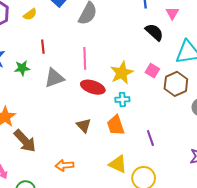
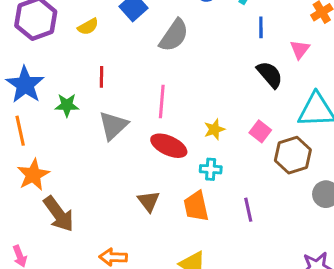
yellow star: (122, 73) -> (214, 129), size x0.6
gray triangle: (54, 78) -> (113, 126), turned -30
purple line: (150, 138) -> (248, 210), moved

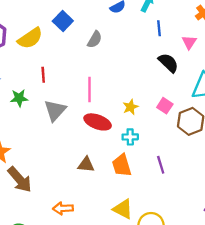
yellow semicircle: (88, 27) -> (30, 38), size x1.6
gray semicircle: (174, 35) -> (95, 39), size x0.7
brown triangle: (149, 201) -> (86, 165), turned -42

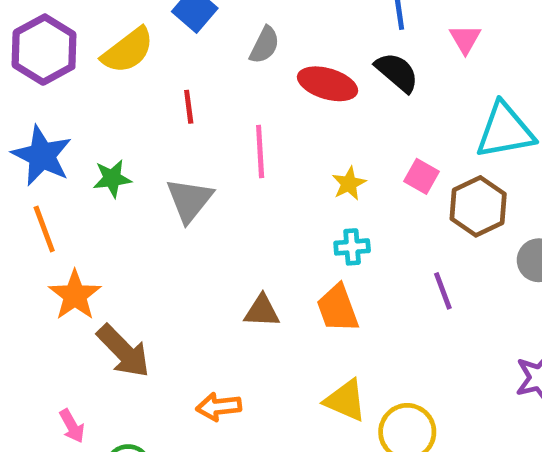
black semicircle: (168, 63) -> (397, 72), moved
red line: (43, 75) -> (189, 107), moved
red ellipse: (98, 122) -> (328, 84), moved
purple line: (161, 165) -> (443, 291), moved

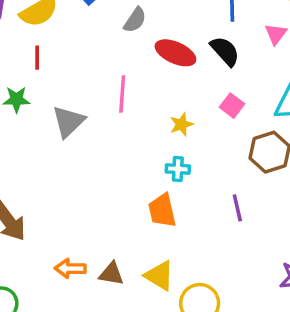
red line: (189, 107) -> (37, 58), moved
pink square: (422, 176) -> (232, 106), moved
brown triangle: (262, 311) -> (111, 274), moved

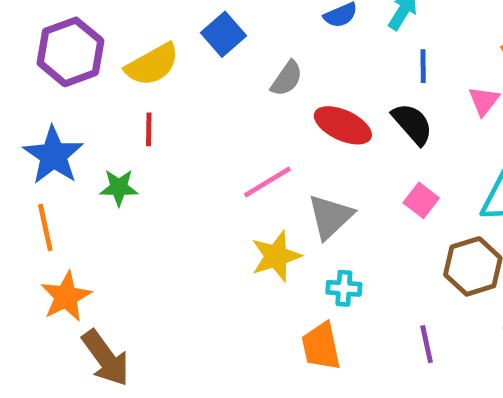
pink line: (122, 94) -> (267, 182), turned 54
gray triangle: (68, 122) -> (330, 217), moved
yellow star: (181, 124) -> (276, 256), moved, size x1.5

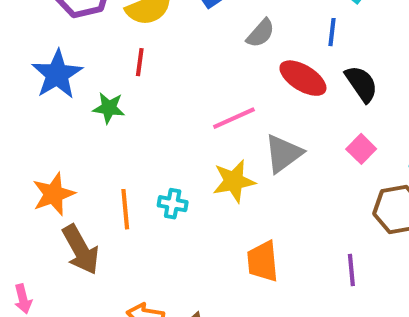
blue line: (423, 66) -> (332, 32), moved
orange line: (45, 227) -> (125, 209), moved
cyan cross: (344, 288) -> (173, 204), moved

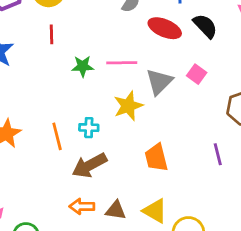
green star: (109, 108) -> (83, 66), moved
pink line: (234, 118) -> (122, 63), turned 32
pink square: (361, 149) -> (197, 74), moved
brown arrow: (81, 250) -> (89, 165), moved, turned 100

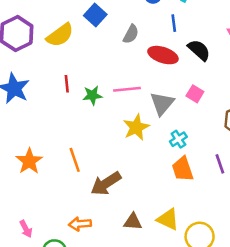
red line: (52, 34) -> (67, 84), moved
cyan cross: (89, 128) -> (178, 139), moved, turned -30
orange trapezoid: (156, 158) -> (183, 169), moved
orange arrow: (82, 206) -> (80, 224), moved

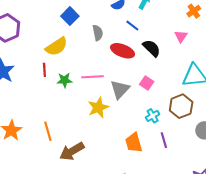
blue line: (174, 23) -> (132, 26), turned -48
gray semicircle: (131, 34) -> (98, 33), turned -42
yellow semicircle: (60, 35) -> (56, 47), moved
cyan cross: (178, 139) -> (153, 116), moved

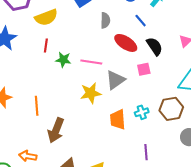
yellow semicircle: (56, 47) -> (46, 17), moved
pink square: (147, 83) -> (144, 69), moved, turned 32
purple line: (164, 140) -> (146, 152), moved
orange trapezoid: (134, 143) -> (118, 120), moved
brown arrow: (72, 151) -> (56, 130), turned -50

